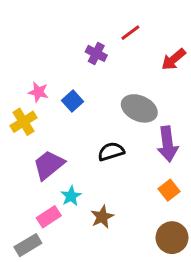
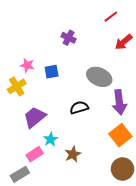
red line: (130, 33) -> (111, 17), moved
blue square: (72, 101) -> (52, 72), turned 32
orange square: (169, 190) -> (120, 135), size x1.5

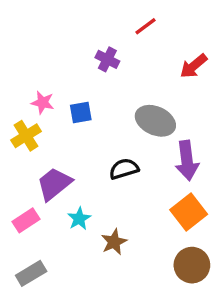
red line: (111, 17) -> (145, 26), moved
pink rectangle: (35, 154) -> (26, 220), moved

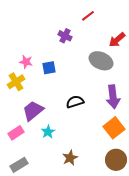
gray ellipse: (155, 121) -> (101, 61), moved
brown star: (114, 242) -> (70, 158), moved

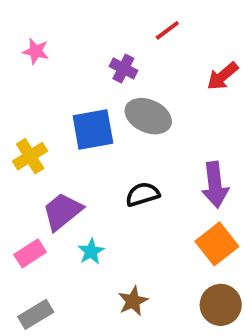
gray ellipse: (101, 61) -> (148, 116), moved
pink star: (26, 62) -> (36, 51), moved
blue square: (49, 68) -> (93, 129), size x1.6

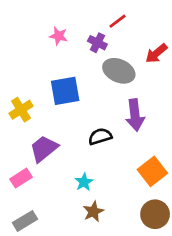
pink star: (36, 51) -> (59, 36), moved
purple cross: (123, 68) -> (97, 43), moved
gray ellipse: (148, 116) -> (119, 71), moved
purple arrow: (215, 185) -> (135, 115), moved
cyan star: (91, 251) -> (84, 182), moved

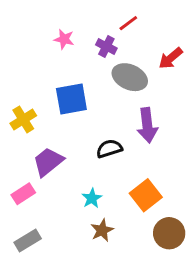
orange square: (152, 171) -> (146, 195), moved

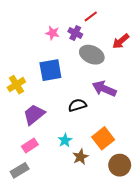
pink star: (64, 39) -> (53, 33), moved
purple arrow: (147, 125) -> (104, 89), turned 120
pink rectangle: (23, 194) -> (30, 146), moved
brown star: (102, 230) -> (80, 157), moved

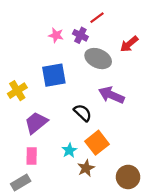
black semicircle: (77, 105) -> (83, 113), turned 60
orange square: (103, 138) -> (97, 143), moved
pink rectangle: (30, 146) -> (32, 156), turned -56

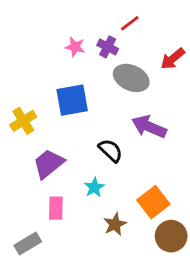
orange square: (97, 143) -> (153, 202), moved
cyan star: (69, 150) -> (94, 187), moved
pink rectangle: (32, 156) -> (56, 208), moved

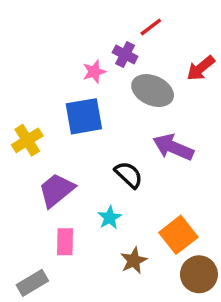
pink star: (75, 47) -> (94, 72), moved, turned -30

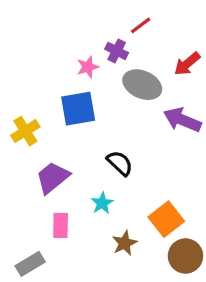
purple arrow: (173, 147) -> (182, 120), moved

